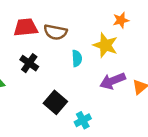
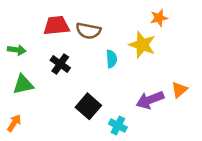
purple arrow: (113, 81) -> (150, 100), moved
cyan cross: (83, 120) -> (118, 126), turned -35

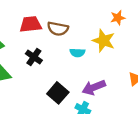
cyan semicircle: (111, 59) -> (77, 53), turned 96
purple arrow: (150, 100) -> (94, 87), moved

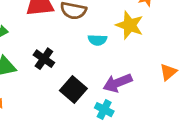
black cross: (34, 57) -> (44, 59), moved

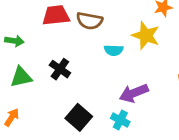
black square: (73, 89) -> (79, 117), moved

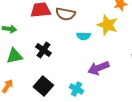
black square: (79, 117) -> (43, 86), moved
cyan cross: (120, 120) -> (76, 89), moved

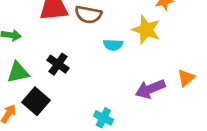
purple arrow: (98, 68) -> (150, 89), moved
black square: (43, 86) -> (36, 101), moved

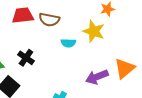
orange triangle: (186, 78) -> (124, 68), size x1.5

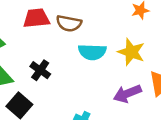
yellow star: (94, 31) -> (131, 52), moved
cyan semicircle: (68, 43) -> (92, 52), size x1.5

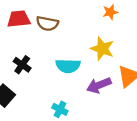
cyan semicircle: (92, 52) -> (68, 66), moved

